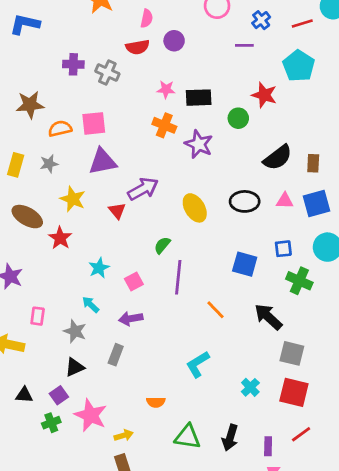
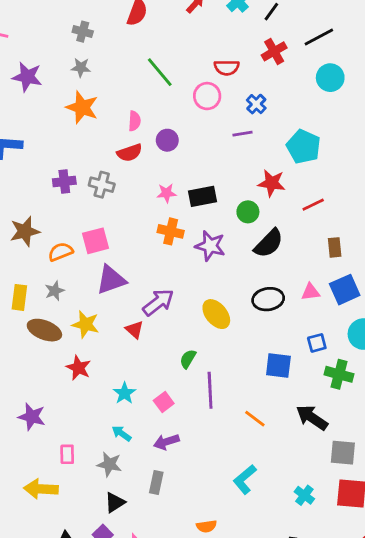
red line: (302, 24) -> (313, 205), moved
black semicircle: (278, 158) -> (269, 243), moved
brown ellipse: (27, 217) -> (44, 330), moved

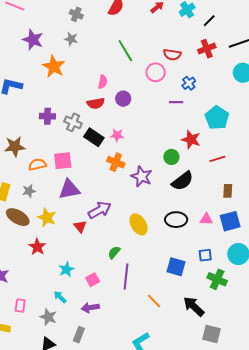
orange star: (82, 107) -> (54, 67), moved
black rectangle: (203, 196) -> (94, 137), moved, turned 36

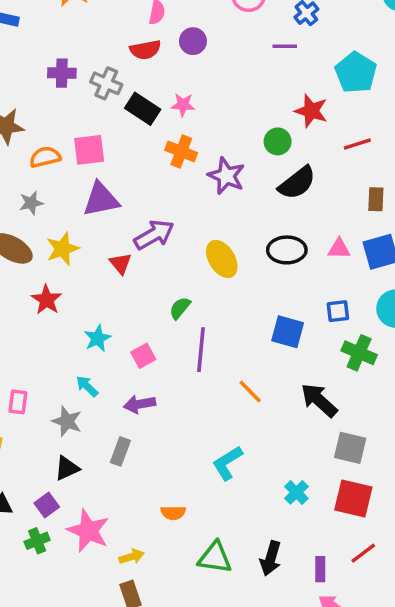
yellow star: (47, 218) -> (63, 249), turned 30

